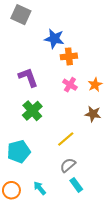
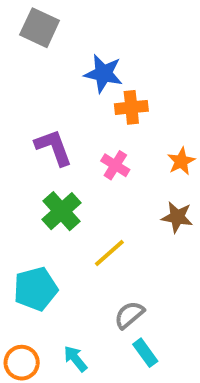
pink cross: (70, 85) -> (115, 165), moved
yellow line: (66, 139) -> (109, 253), moved

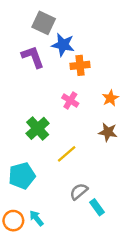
gray square: (40, 28) -> (44, 23), moved
purple L-shape: (54, 147) -> (33, 57), moved
cyan rectangle: (145, 353) -> (97, 207), moved
cyan arrow: (75, 359) -> (36, 218), moved

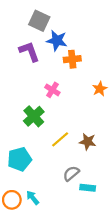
pink cross: (70, 101) -> (52, 90), moved
brown star: (108, 132) -> (88, 142), moved
cyan rectangle: (97, 207) -> (88, 188), turned -48

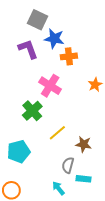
pink cross: (52, 90) -> (50, 86), size x1.5
brown star: (88, 142) -> (84, 144), moved
gray semicircle: (71, 173) -> (68, 165), turned -35
cyan arrow: (33, 198) -> (58, 188), moved

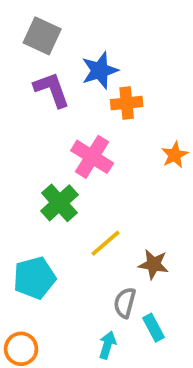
gray square: (38, 20) -> (42, 36), moved
blue star: (54, 39) -> (100, 70), turned -30
cyan rectangle: (84, 179) -> (154, 328), turned 56
cyan arrow: (58, 188) -> (107, 345), turned 56

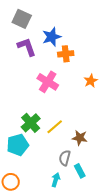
green cross: (59, 203) -> (31, 123), moved

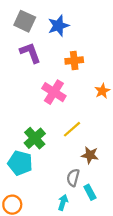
blue star: (52, 37) -> (58, 26), moved
yellow line: (55, 127) -> (72, 129), moved
cyan pentagon: (18, 145) -> (20, 163), turned 30

